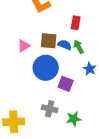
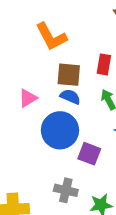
brown square: (49, 41) -> (69, 75), moved
blue semicircle: (65, 45) -> (70, 97), moved

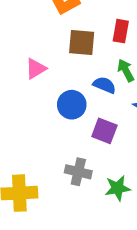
blue semicircle: (70, 97) -> (104, 85), moved
blue circle: (60, 130) -> (72, 105), size x0.7

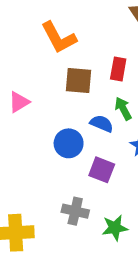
pink triangle: (36, 69) -> (19, 102), moved

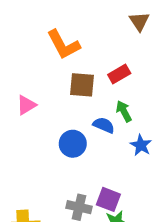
red rectangle: (118, 69) -> (119, 74), turned 50
purple square: (102, 170) -> (108, 199), moved

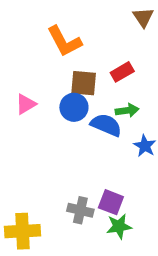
green arrow: (124, 111) -> (127, 111), turned 110
blue semicircle: (104, 125) -> (106, 125), size x1.4
blue circle: (73, 144) -> (74, 107), moved

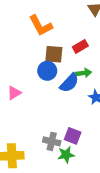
pink triangle: (26, 104) -> (14, 93), moved
blue semicircle: (106, 125) -> (69, 83), turned 110
green star: (119, 226) -> (66, 155), moved

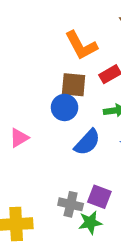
orange L-shape: (41, 26) -> (81, 45), moved
blue semicircle: (69, 83) -> (87, 142), moved

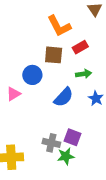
blue circle: (65, 107) -> (32, 75), moved

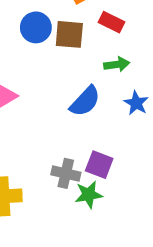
red rectangle: (80, 47) -> (112, 22), turned 56
blue circle: (32, 75) -> (36, 27), moved

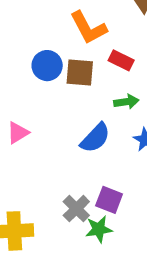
gray cross: (66, 173) -> (76, 209), turned 32

